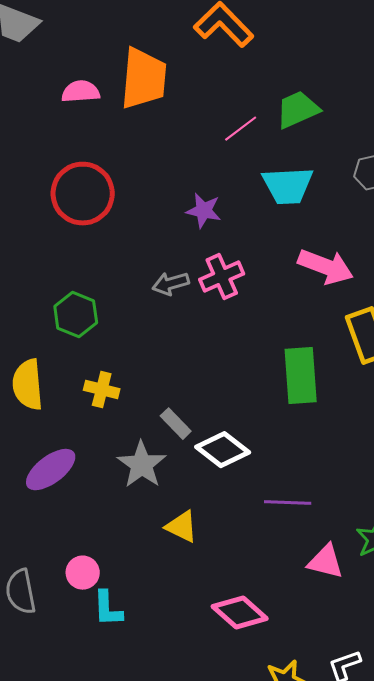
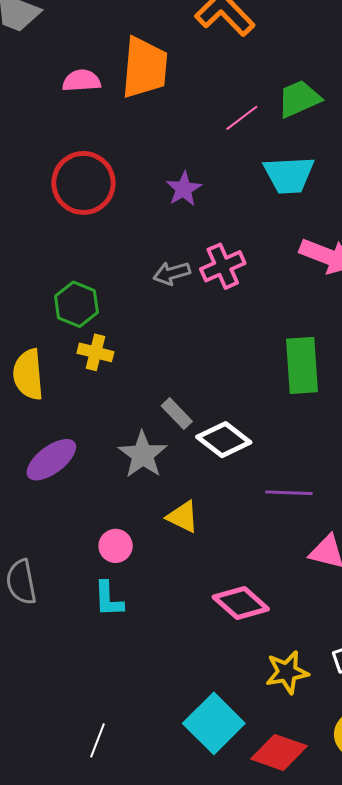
purple star: (204, 211) -> (184, 189), moved, turned 30
yellow cross: (102, 390) -> (95, 352), moved
pink circle: (83, 573) -> (116, 546), moved

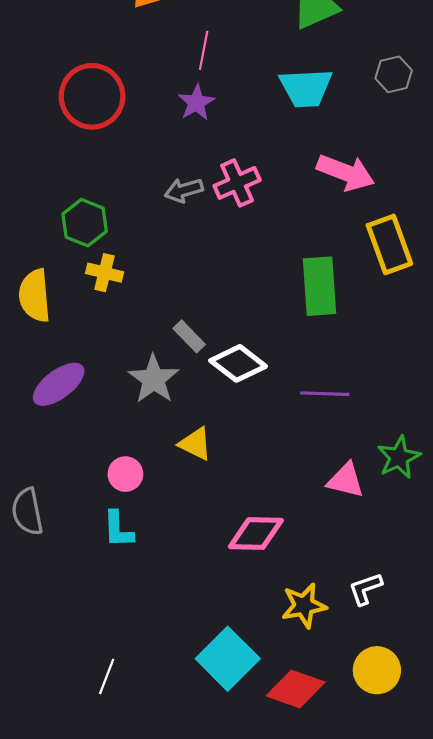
pink line: (242, 118) -> (204, 50), moved, turned -42
purple line: (289, 493) -> (325, 394), moved
pink diamond: (241, 603) -> (256, 534), turned -40

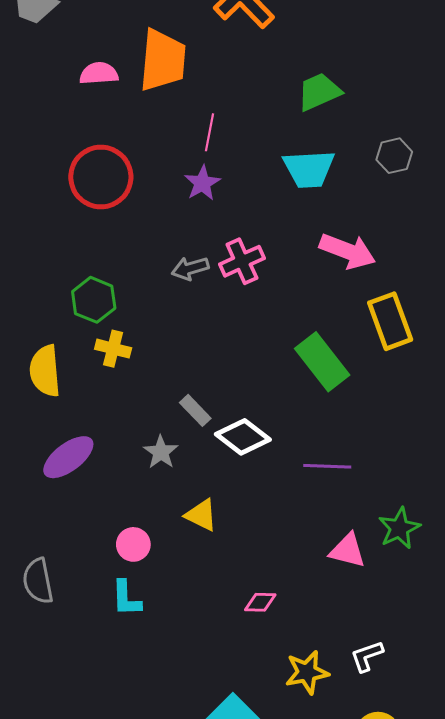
green rectangle: (320, 286) -> (322, 362), turned -34
gray star: (154, 379) -> (161, 452), size x0.7
pink diamond: (256, 534) -> (260, 602), size x0.6

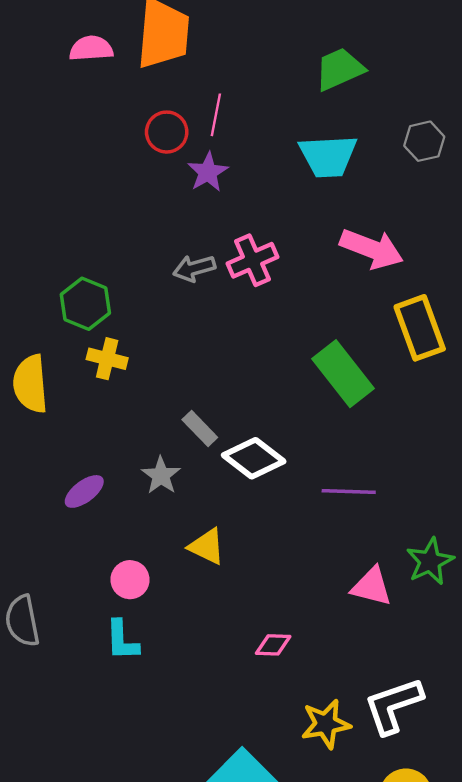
red circle: (101, 177) -> (167, 132), moved, size x0.6
purple ellipse: (68, 457) -> (84, 491), moved, size x0.7
white L-shape: (367, 656) -> (393, 706), size x1.6

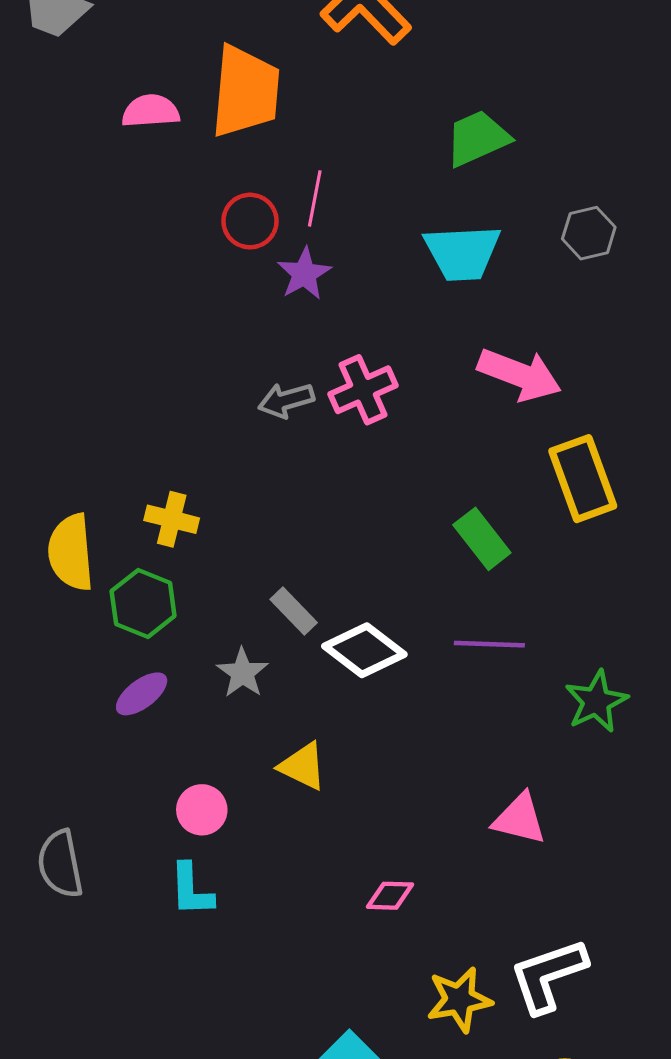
green hexagon: (85, 304) -> (143, 604), moved
green rectangle: (343, 374) -> (482, 539), size x0.7
purple line: (349, 491) -> (489, 644), moved
green star: (430, 561) -> (596, 701), moved

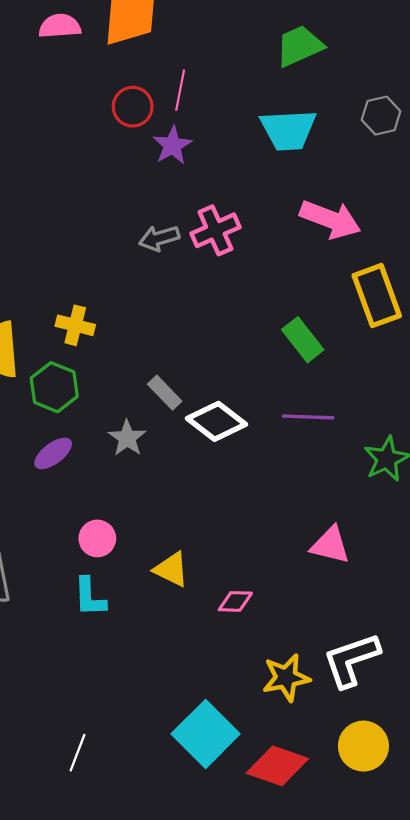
yellow triangle: (303, 766) -> (171, 569), moved

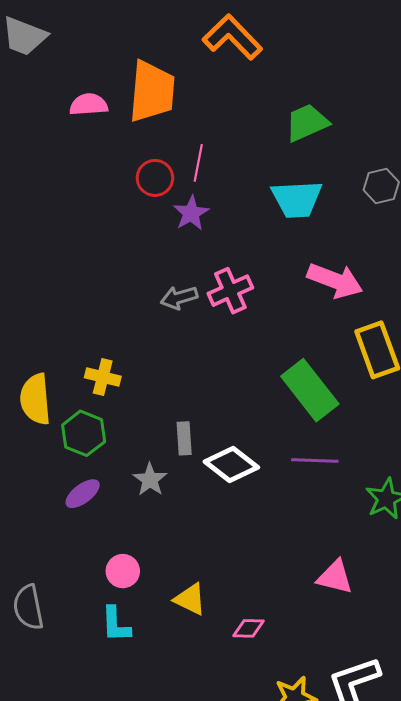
green rectangle: (303, 340) -> (310, 390), size x1.5
gray rectangle: (165, 393) -> (184, 438), turned 40

